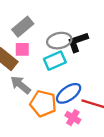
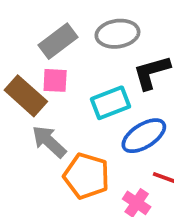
gray ellipse: (59, 41) -> (117, 34), moved
blue ellipse: (69, 93) -> (144, 136), moved

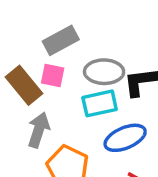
gray ellipse: (117, 34) -> (104, 72), moved
gray arrow: (49, 142) -> (39, 130), turned 56

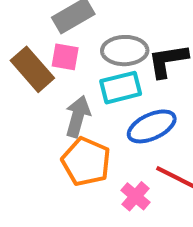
gray arrow: (39, 130) -> (78, 116), moved

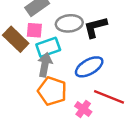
cyan rectangle: (121, 88) -> (48, 47), moved

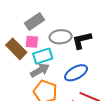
gray arrow: (45, 65) -> (40, 70), turned 48

